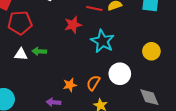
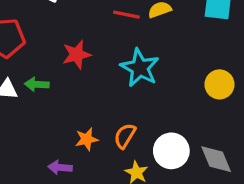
red star: (73, 25) -> (77, 55), moved
white circle: (120, 74) -> (171, 151), moved

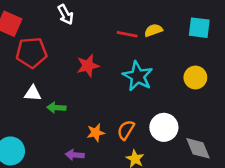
green arrow: (37, 84) -> (56, 108), moved
yellow circle: (219, 84) -> (195, 78), moved
white circle: (171, 151) -> (164, 127), moved

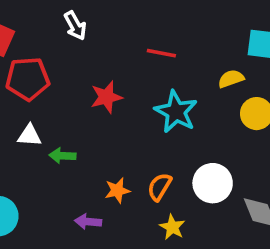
yellow semicircle: (153, 30) -> (231, 79), moved

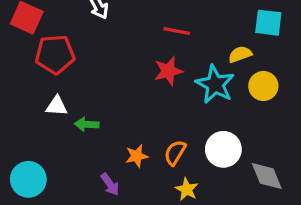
red star: (106, 97) -> (168, 71), moved
cyan star: (176, 112) -> (215, 84), moved
purple arrow: (88, 222) -> (110, 184), turned -130

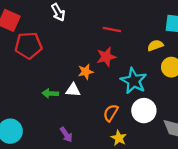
cyan star: (215, 84) -> (134, 81), moved
white triangle: (57, 106) -> (73, 90), moved
orange star: (137, 156) -> (86, 72), moved

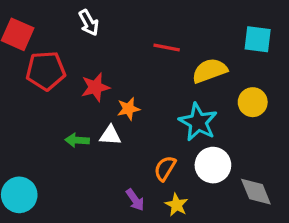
yellow semicircle: (155, 45) -> (210, 71), moved, size x1.5
red star: (106, 57) -> (95, 87), moved
purple arrow: (66, 135) -> (135, 200), moved

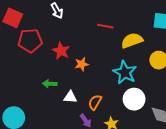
red star: (95, 87) -> (61, 51), turned -30
white triangle: (110, 135) -> (70, 97), moved
orange semicircle: (165, 168) -> (95, 102), moved

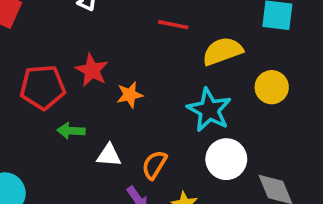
red pentagon: (30, 41) -> (43, 87), moved

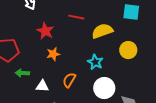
red star: (92, 70) -> (45, 31), moved
cyan star: (209, 110) -> (95, 62), size x0.7
orange semicircle: (154, 165) -> (69, 80), moved

